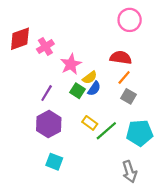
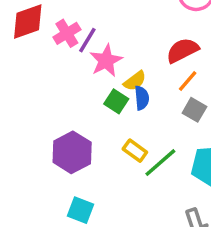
red semicircle: (121, 58) -> (182, 50), turned -35
blue semicircle: (94, 89) -> (142, 98), turned -40
purple line: (47, 93) -> (87, 40), moved

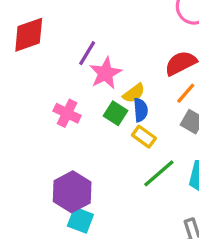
pink cross: (67, 33) -> (67, 113), moved, turned -32
yellow rectangle: (135, 151) -> (144, 137), moved
purple hexagon: (72, 152) -> (72, 192), moved

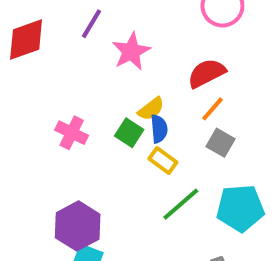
purple line: (87, 53) -> (92, 24), moved
pink star: (105, 73) -> (131, 51), moved

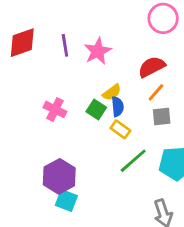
purple line: (92, 24) -> (65, 45), moved, turned -40
gray square: (220, 143) -> (162, 117), turned -36

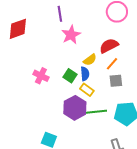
purple line: (65, 45) -> (60, 14), moved
yellow semicircle: (112, 92) -> (90, 60), moved
green line: (133, 161) -> (96, 112), turned 35
purple hexagon: (59, 176) -> (75, 108), moved

